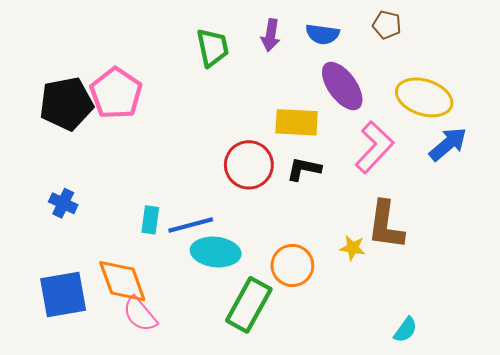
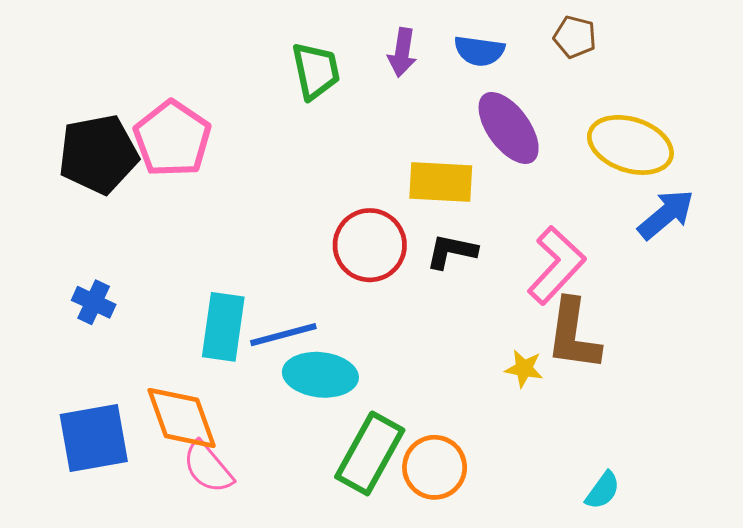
pink L-shape: (374, 147) -> (556, 265), moved
cyan rectangle: (150, 220) -> (223, 327), size x1.6
orange circle: (292, 265) -> (435, 467), moved

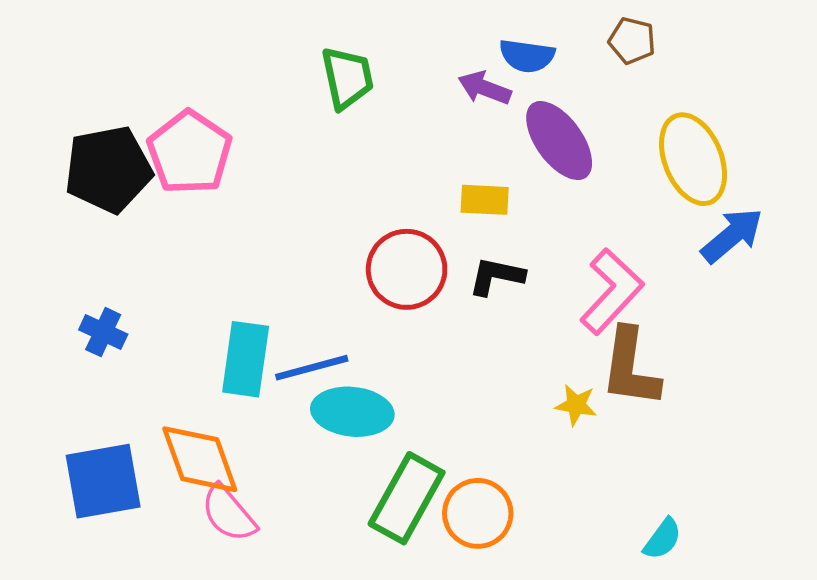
purple arrow: (402, 52) -> (485, 88), moved, turned 102
yellow ellipse: (630, 145) -> (693, 159), turned 50
yellow rectangle: (441, 182) -> (485, 200), size x0.7

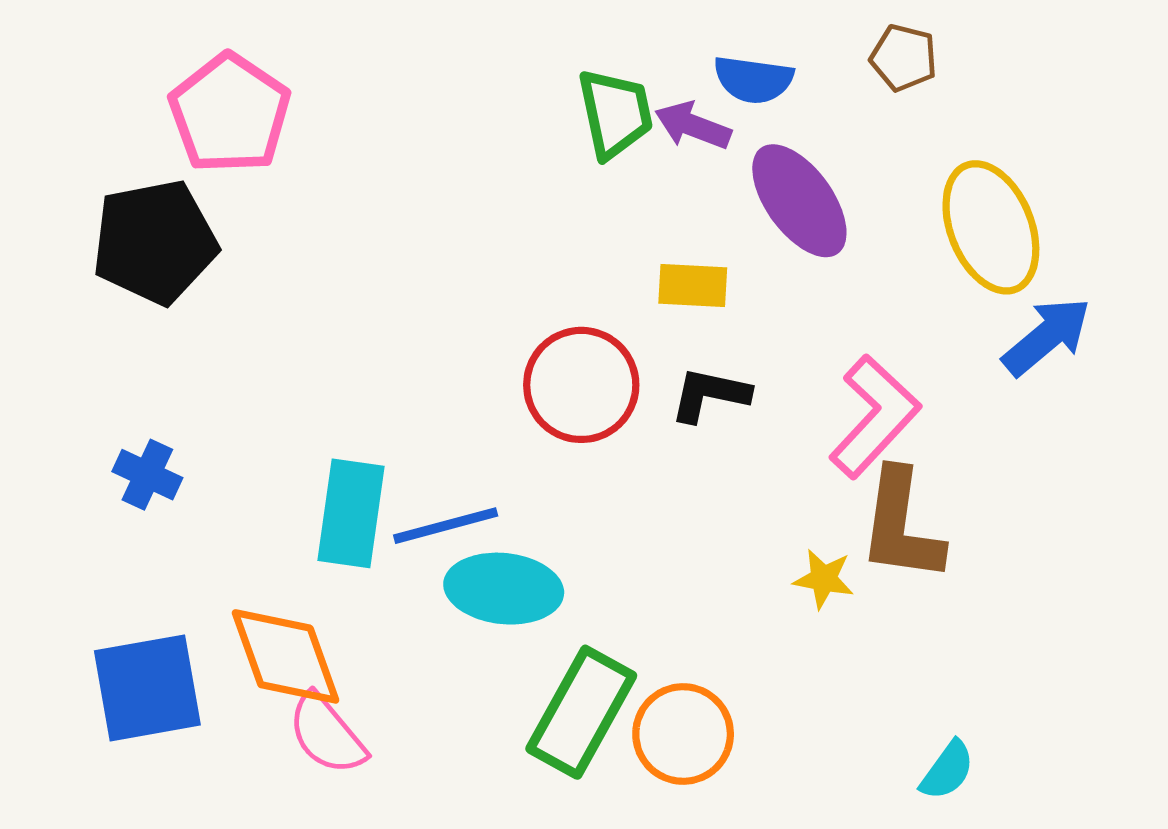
green trapezoid: (347, 78) -> (615, 113), moved
pink pentagon: (190, 152) -> (230, 113), moved

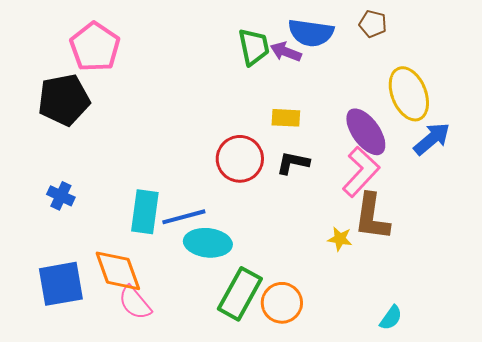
blue semicircle: (753, 80) -> (311, 33), size x1.4
purple ellipse: (799, 201) -> (366, 132), moved

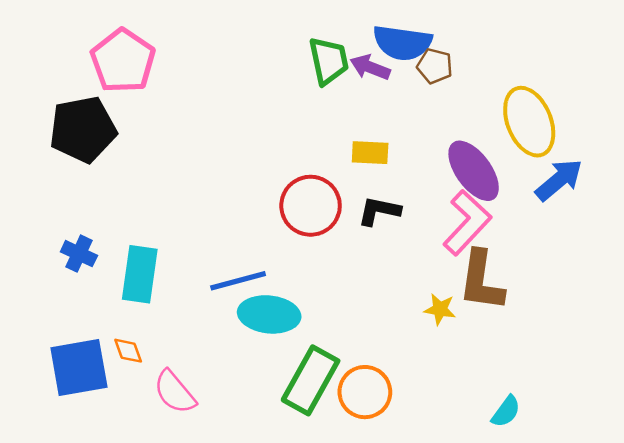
brown pentagon: (373, 24) -> (435, 66), moved
cyan rectangle: (145, 212) -> (140, 274), moved
orange diamond: (118, 271) -> (128, 351), moved, size x0.5

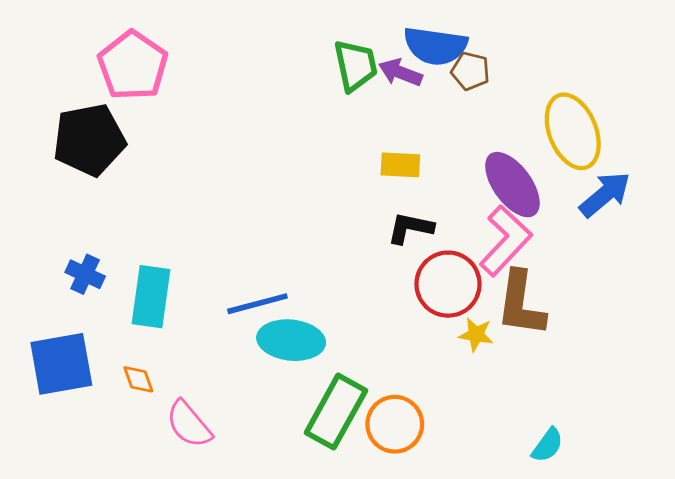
red circle: (311, 206) -> (448, 284), moved
blue square: (79, 367) -> (61, 364), moved

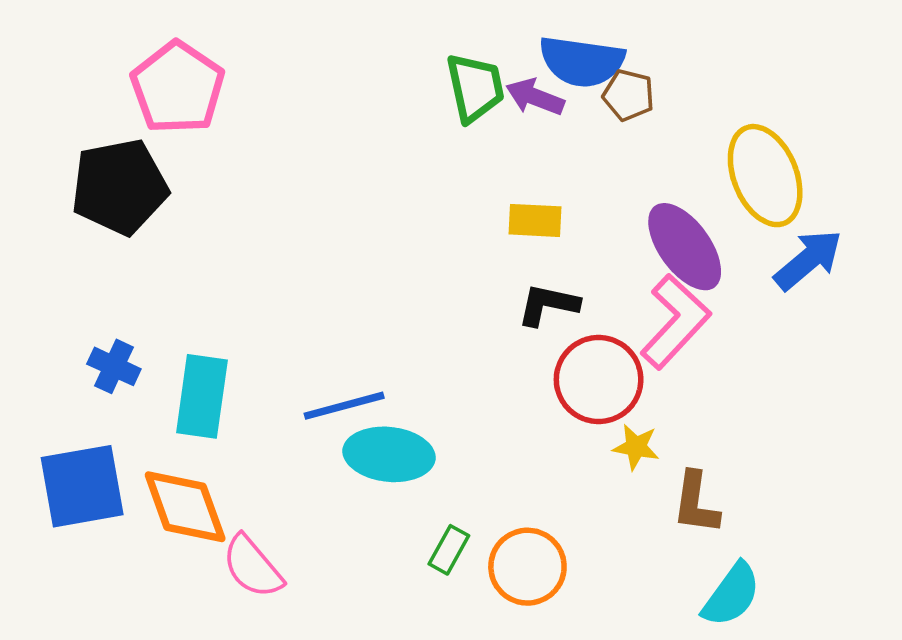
brown L-shape: (521, 304) -> (696, 503), moved, size x0.7
orange diamond: (138, 379) -> (185, 507), size x2.0
green rectangle: (336, 412) -> (449, 550), size x0.5
cyan semicircle: (547, 445) -> (731, 595), size x1.4

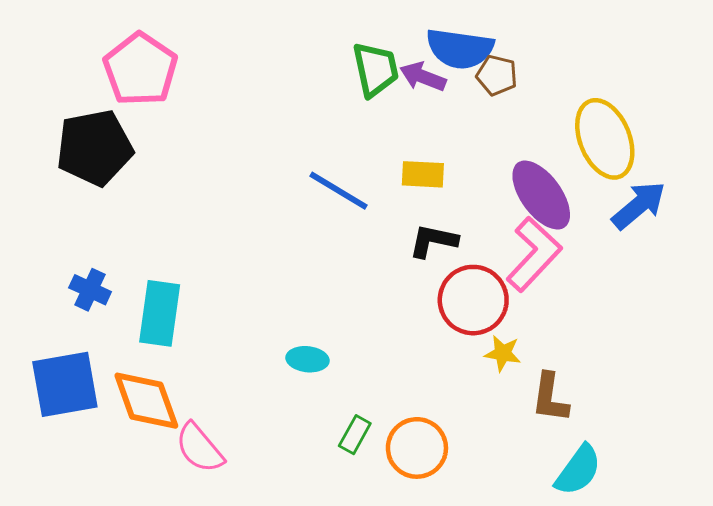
blue line: (344, 406) -> (339, 191), moved, turned 46
cyan ellipse: (389, 454) -> (307, 359), size x0.6

